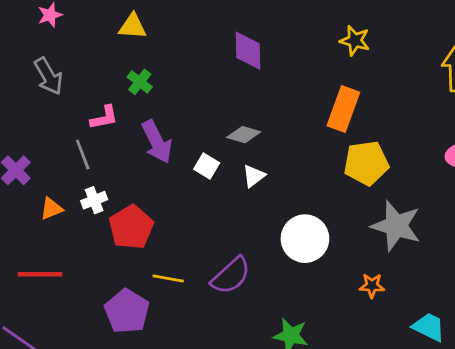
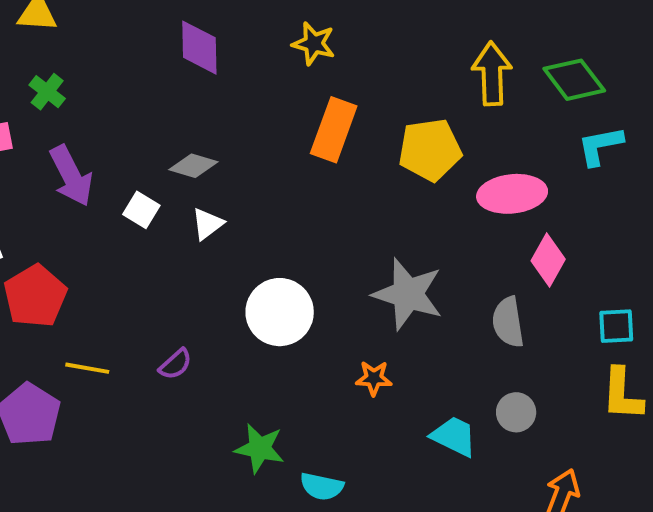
yellow star: (355, 41) -> (314, 44), moved
yellow pentagon: (366, 163) -> (430, 150), moved
purple semicircle: (231, 276) -> (175, 364), size x0.6

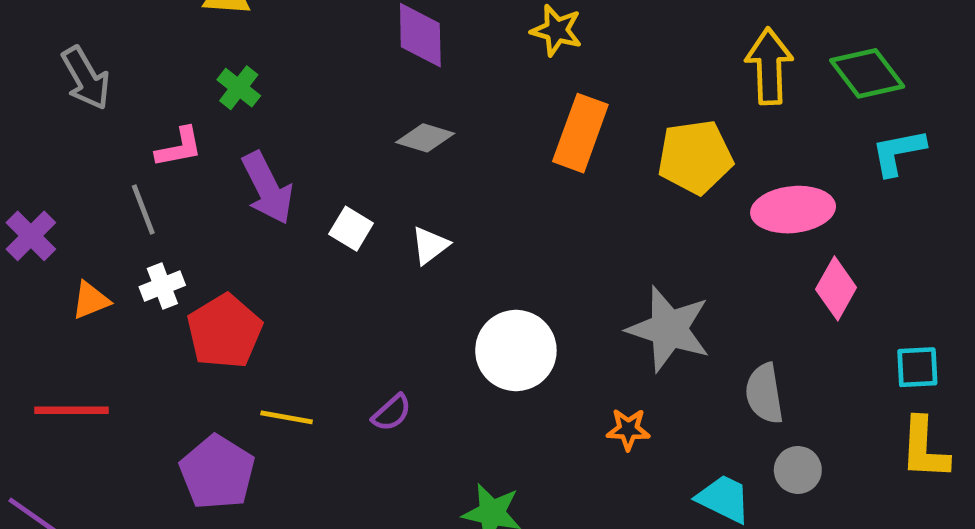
gray diamond: (193, 166) -> (425, 138), moved
gray semicircle: (508, 322) -> (764, 394), moved

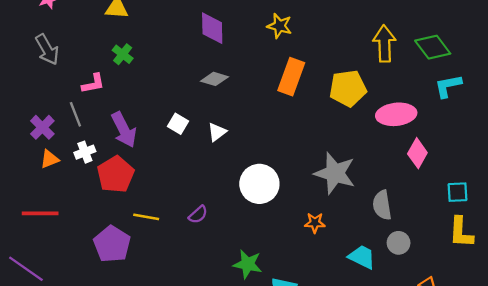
purple arrow: (267, 188) -> (124, 130), moved
purple cross: (31, 236) -> (42, 127), moved

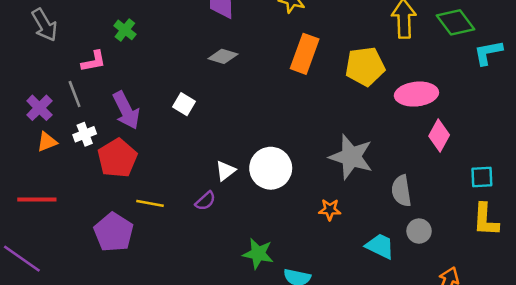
cyan L-shape: (448, 86) -> (488, 53), moved
white triangle: (217, 132) -> (225, 171), moved

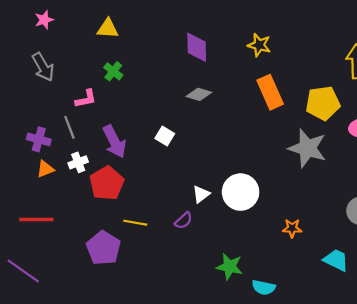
orange rectangle: (305, 54) -> (270, 92), turned -44
purple cross: (39, 108) -> (39, 139), turned -30
gray star: (351, 157) -> (307, 148), moved

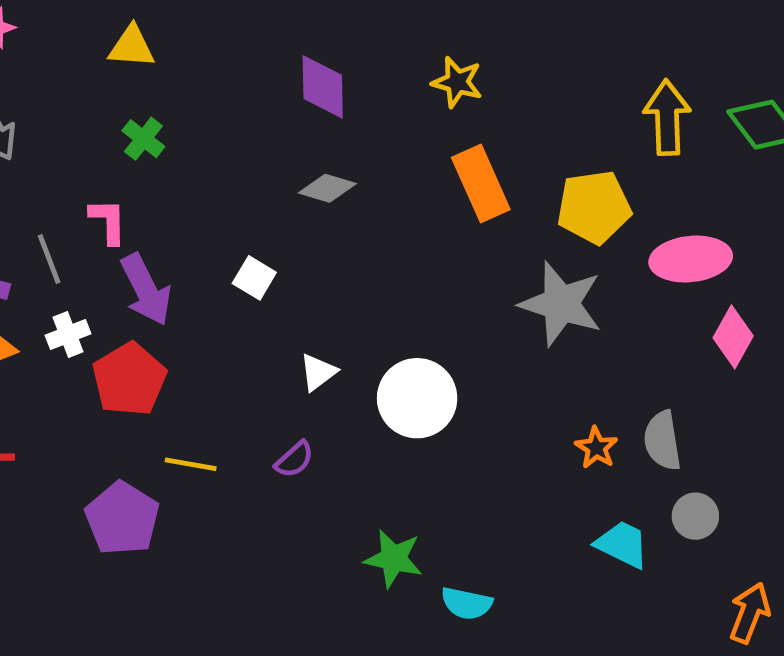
pink L-shape: (86, 99) -> (108, 221), moved, turned -80
white triangle: (201, 194) -> (318, 372), moved
orange star: (292, 228) -> (596, 448), moved, turned 30

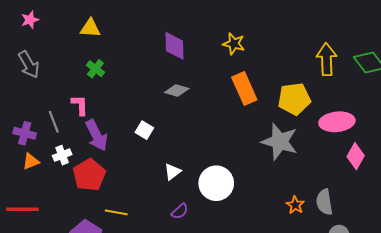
purple semicircle: (294, 459) -> (180, 211), moved

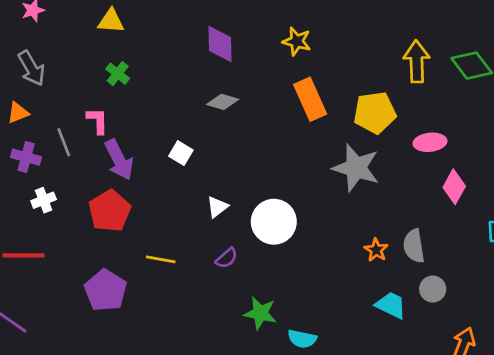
pink ellipse: (337, 122) -> (430, 142), size x0.7
white cross: (62, 155) -> (44, 200), moved
orange triangle: (31, 161) -> (18, 113), moved
yellow line: (116, 212) -> (161, 259), moved

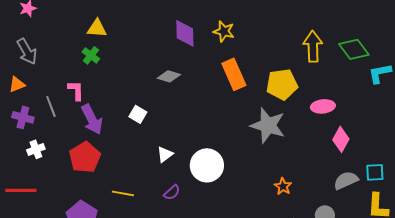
yellow triangle: (111, 21) -> (97, 28), moved
purple diamond: (220, 44) -> (185, 33), moved
gray semicircle: (414, 246) -> (346, 180), moved, turned 75

